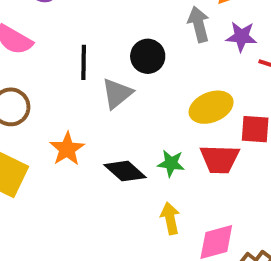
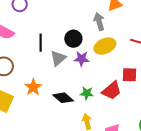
purple star: (241, 37) -> (81, 59), moved
yellow ellipse: (211, 107) -> (105, 46), moved
red trapezoid: (220, 159) -> (112, 91), turned -40

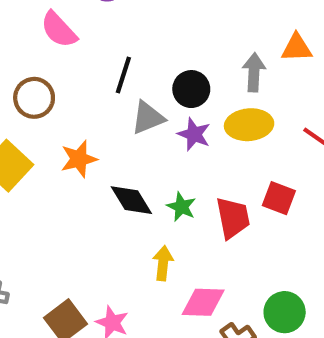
red trapezoid: (112, 91) -> (233, 218), turned -80

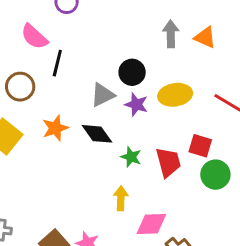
orange triangle: (297, 48) -> (205, 37), turned 30
gray arrow: (254, 72) -> (171, 34), moved
black line: (123, 75) -> (57, 63), moved
black diamond: (131, 200) -> (97, 134), moved
green circle: (285, 312) -> (215, 175), moved

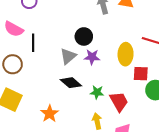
yellow ellipse: (175, 95) -> (126, 54), moved, turned -65
orange star: (55, 128) -> (50, 114), moved
red trapezoid: (168, 162) -> (119, 102), moved

